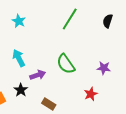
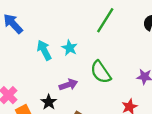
cyan star: (19, 21) -> (70, 48), moved
cyan arrow: (19, 58) -> (44, 50), moved

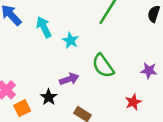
cyan arrow: (44, 50) -> (44, 27), moved

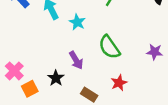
purple arrow: (69, 79) -> (76, 60), turned 78
red star: (133, 102) -> (119, 83), moved

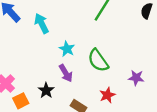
cyan star: (77, 22) -> (67, 49), moved
purple star: (155, 52) -> (136, 78), moved

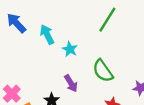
cyan star: (67, 49) -> (70, 49), moved

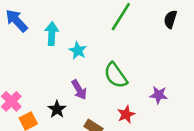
cyan arrow: (47, 34) -> (52, 34), turned 30

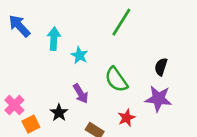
black semicircle: (170, 19) -> (161, 67), moved
purple star: (159, 95) -> (158, 99), size x1.5

